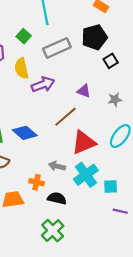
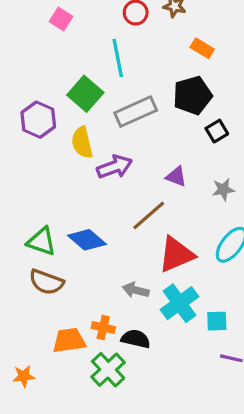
green square: (24, 36) -> (85, 94), size x1.5
orange cross: (36, 182) -> (103, 327), moved
green cross: (53, 231) -> (108, 370), moved

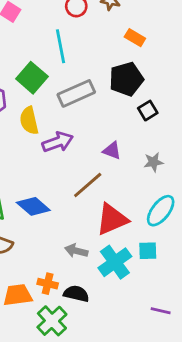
cyan square: (217, 321) -> (148, 251), moved

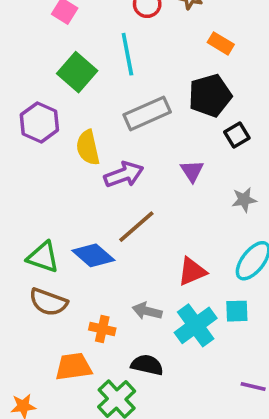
green square: (32, 78) -> (77, 72), moved
purple triangle: (112, 151) -> (192, 171), moved, turned 36
brown line: (88, 185) -> (136, 227), moved
red triangle: (112, 219) -> (192, 272), size x0.7
orange cross: (48, 284) -> (102, 329), moved

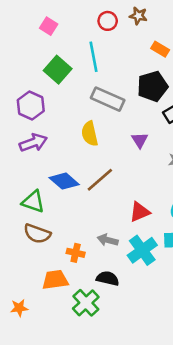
gray rectangle: (147, 113) -> (108, 99), turned 48
yellow semicircle: (88, 148) -> (90, 134), moved
purple arrow: (124, 175) -> (33, 143), moved
blue diamond: (93, 255) -> (64, 181), moved

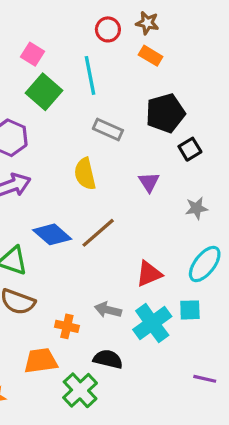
pink square: (49, 26) -> (32, 54), moved
orange rectangle: (160, 49) -> (151, 56), moved
gray rectangle: (108, 99) -> (108, 130), size x0.7

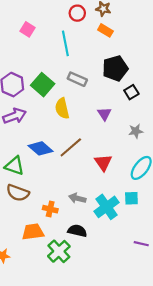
green square: (44, 92) -> (43, 85), moved
red triangle: (149, 274) -> (103, 163), moved, turned -42

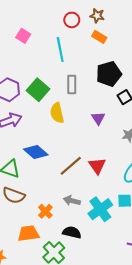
gray rectangle: (77, 79) -> (72, 84), turned 66
brown line: (71, 147) -> (71, 166), moved
orange cross: (50, 209) -> (45, 211), turned 32

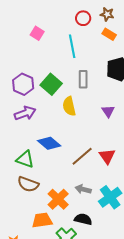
orange cross: (45, 211) -> (58, 199), size x1.5

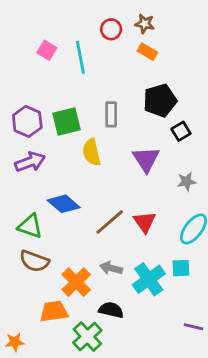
cyan line: (72, 46) -> (80, 57), moved
green square: (51, 84) -> (66, 121), turned 35
purple triangle: (108, 111) -> (146, 159), size x1.5

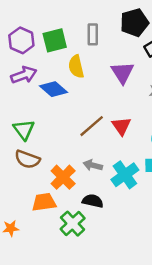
blue diamond: (64, 204) -> (54, 89), moved
green triangle: (30, 226) -> (24, 130), turned 35

